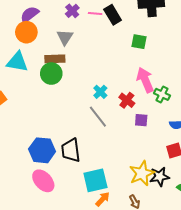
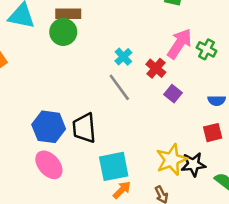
pink arrow: (145, 80) -> (179, 44), turned 55
green cross: (162, 94) -> (207, 49), moved
purple square: (141, 120) -> (173, 94), turned 32

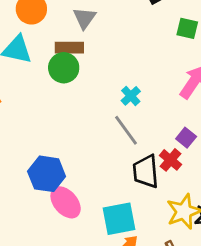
red cross: (156, 68) -> (170, 160), moved
black trapezoid: (84, 128) -> (146, 172), moved
pink ellipse: (49, 165) -> (66, 202), moved

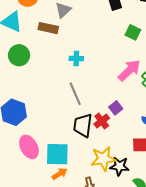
green circle: (64, 68) -> (19, 55), moved
cyan cross: (131, 96) -> (76, 59), moved, turned 32
pink ellipse: (66, 202) -> (29, 147), moved

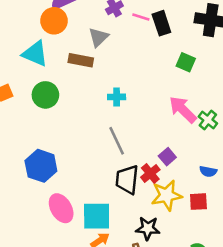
pink arrow: (129, 70) -> (183, 110), turned -90
yellow star: (103, 159) -> (167, 195), moved
black star: (119, 166) -> (148, 228), moved

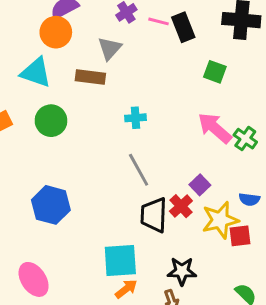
yellow star: (167, 195) -> (220, 220), moved
pink ellipse: (61, 208) -> (34, 279), moved

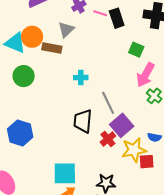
orange circle: (56, 32) -> (32, 37), moved
pink arrow: (215, 128) -> (145, 75), moved, turned -105
gray line: (139, 170) -> (108, 103), moved
purple square: (200, 185) -> (122, 125), size x1.6
black trapezoid: (154, 215) -> (83, 121), moved

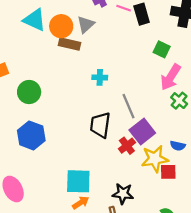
orange circle: (32, 37) -> (61, 26), moved
cyan triangle: (15, 43) -> (35, 20), moved
green circle: (24, 76) -> (29, 92), moved

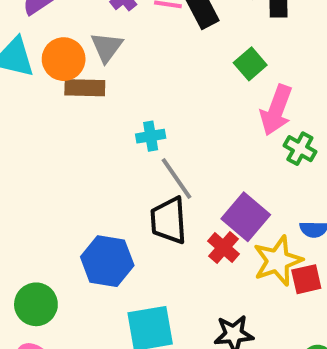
green square: (162, 49) -> (250, 64), turned 35
green circle: (29, 92) -> (36, 304), moved
gray line: (129, 106) -> (177, 178), moved
blue hexagon: (31, 135) -> (107, 261), moved

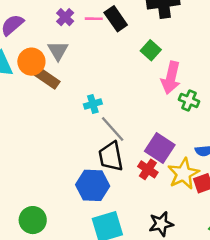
brown rectangle: (85, 88) -> (47, 78), turned 40
blue hexagon: (107, 261) -> (93, 185), moved

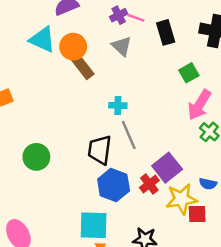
pink line: (94, 19) -> (136, 18), moved
gray triangle: (58, 51) -> (122, 46), moved, turned -35
black trapezoid: (111, 156) -> (100, 150), moved
blue hexagon: (93, 185) -> (114, 185), moved
green circle: (33, 220) -> (36, 157), moved

